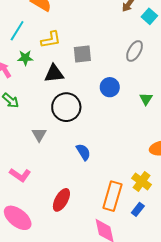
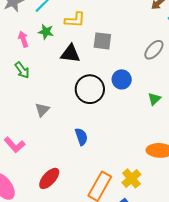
black circle: (66, 107) -> (90, 89), moved

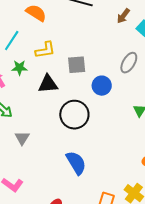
blue circle: (122, 79) -> (102, 86), moved
gray triangle: (42, 110) -> (22, 138), moved
blue semicircle: (81, 137) -> (76, 163), size x1.4

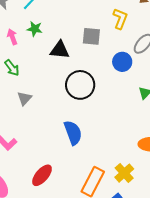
yellow L-shape: (45, 50) -> (120, 19), moved, turned -70
blue circle: (102, 86) -> (122, 62), moved

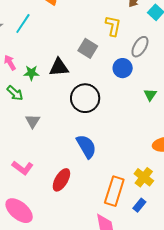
green star: (35, 29) -> (31, 73), moved
gray square: (91, 36) -> (88, 48), turned 36
red ellipse: (42, 175) -> (61, 180), moved

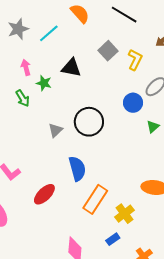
gray square: (88, 48) -> (108, 51), moved
black triangle: (59, 67) -> (71, 68), moved
green triangle: (150, 95) -> (153, 127), moved
gray triangle: (33, 121) -> (55, 130), moved
orange rectangle: (114, 191) -> (95, 199), moved

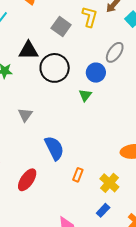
yellow L-shape: (135, 60) -> (90, 17), moved
black circle: (89, 122) -> (55, 68), moved
green triangle: (153, 127) -> (85, 95), moved
orange rectangle: (95, 199) -> (78, 175), size x0.5

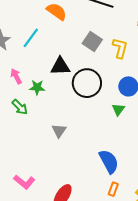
yellow L-shape: (90, 17) -> (120, 48), moved
blue semicircle: (54, 148) -> (109, 161), moved

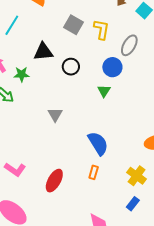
black circle: (87, 83) -> (71, 67), size x0.6
gray triangle: (59, 131) -> (55, 115), moved
orange rectangle: (113, 189) -> (94, 172), moved

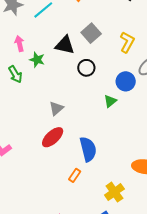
gray square: (73, 25) -> (91, 33), moved
red ellipse: (54, 181) -> (53, 137), moved

